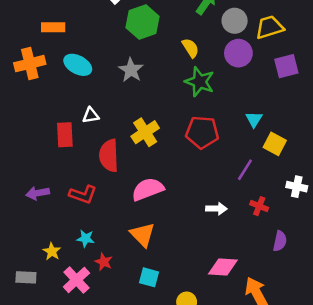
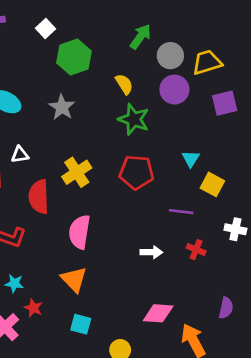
purple line: (245, 170) -> (181, 212), turned 65
pink semicircle: (148, 189) -> (79, 232), turned -60
purple semicircle: (280, 241) -> (226, 308), moved

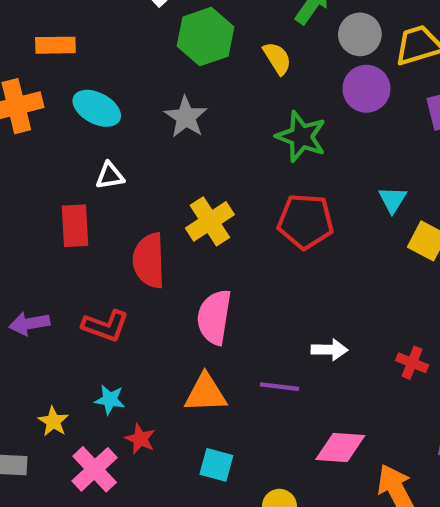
yellow semicircle: (124, 84) -> (277, 58), moved
white triangle: (20, 155) -> (110, 176), moved
purple line: (181, 212) -> (279, 387), moved
red cross: (196, 250) -> (412, 363), moved
orange triangle: (74, 279) -> (205, 393), turned -48

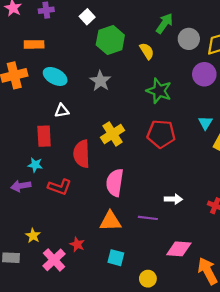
purple circle: (366, 89) -> (204, 74), moved
cyan star: (110, 400) -> (35, 165), moved

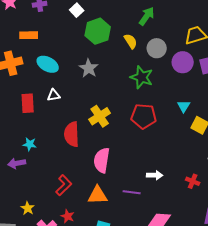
gray circle: (189, 39) -> (157, 48), moved
red rectangle: (44, 136) -> (28, 103), moved
red L-shape: (60, 187) -> (64, 185), moved, turned -65

